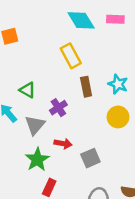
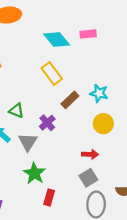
brown rectangle: (86, 87) -> (70, 100), turned 66
red arrow: (63, 144) -> (90, 154), moved
gray square: (90, 158) -> (88, 178), moved

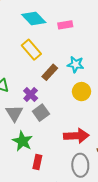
pink rectangle: (88, 34) -> (65, 25), moved
red arrow: (90, 154) -> (76, 136), moved, size x1.6
gray square: (88, 178) -> (41, 113), moved

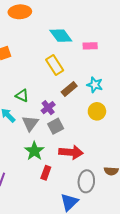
red arrow: (76, 136) -> (71, 152), moved

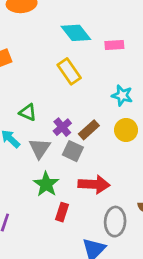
brown rectangle: (69, 89) -> (89, 130), moved
gray square: (56, 126) -> (73, 151), turned -35

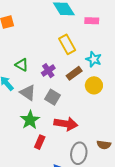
yellow rectangle: (69, 71) -> (67, 44), moved
purple cross: (62, 127) -> (48, 71), moved
brown rectangle: (89, 130) -> (74, 73), moved
gray triangle: (40, 148) -> (28, 93), turned -36

